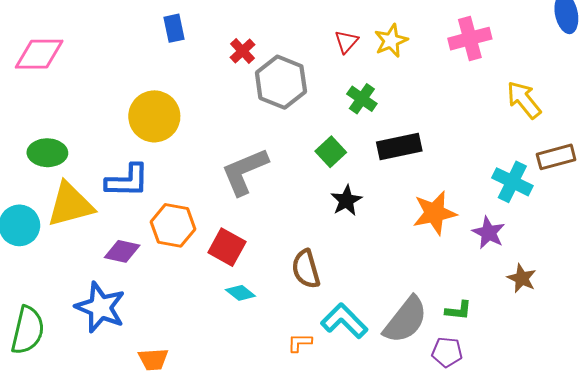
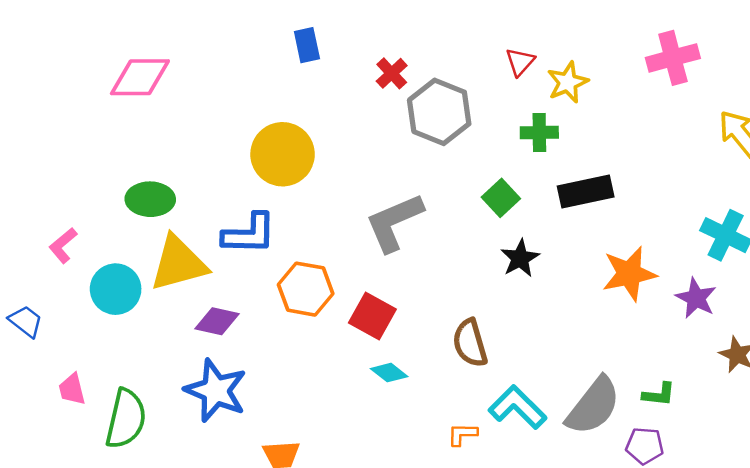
yellow star: (391, 41) -> (568, 82), moved
green cross: (362, 99) -> (539, 132), turned -36
purple diamond: (122, 251) -> (217, 321), moved

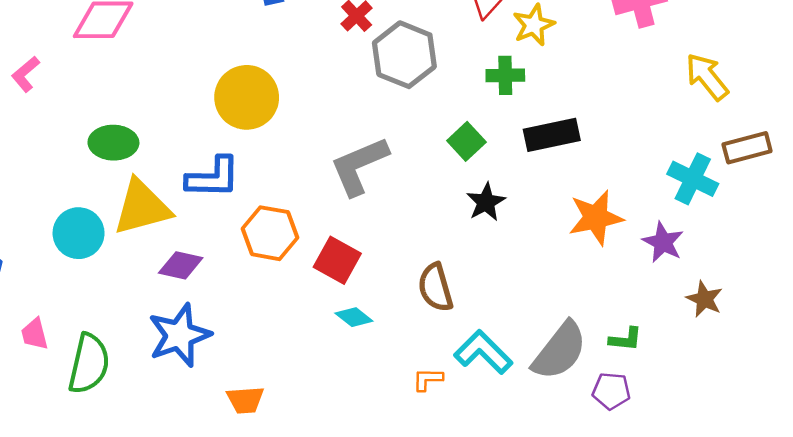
pink L-shape: (63, 245) -> (26, 74), moved
blue star: (216, 391) -> (179, 335), turned 30

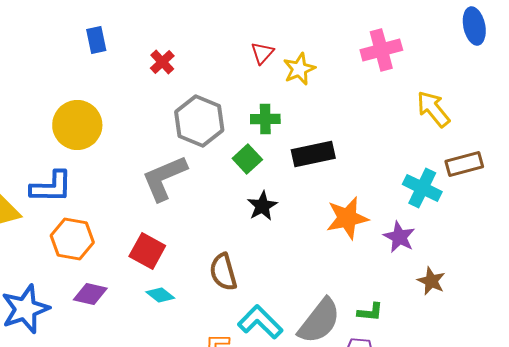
gray hexagon: (404, 55) -> (199, 121), moved
green cross: (505, 75) -> (265, 119), moved
orange hexagon: (270, 233) -> (72, 239), moved
purple diamond: (181, 265) -> (90, 294), moved

